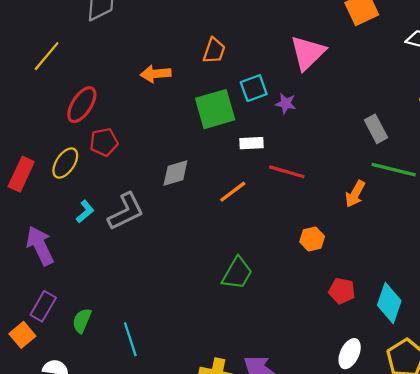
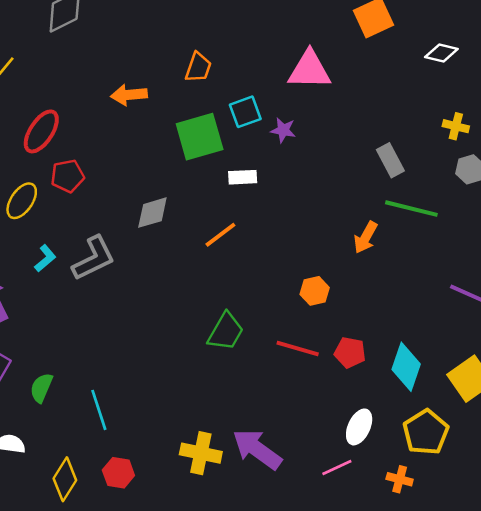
pink triangle: (308, 53) -> (309, 70), turned 45
red line: (287, 172) -> (298, 349), moved

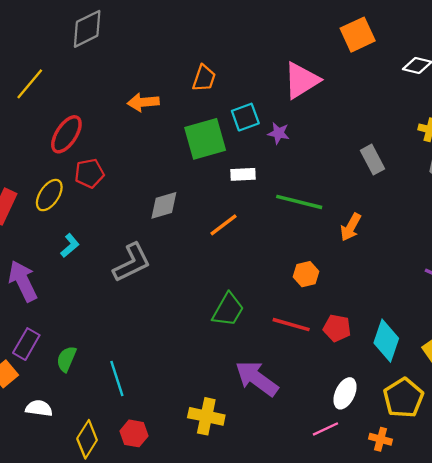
pink triangle: (309, 70) -> (301, 80), turned -33
green line: (411, 209) -> (299, 202), moved
gray L-shape: (94, 258) -> (132, 263), moved
purple arrow: (257, 449) -> (257, 378), moved

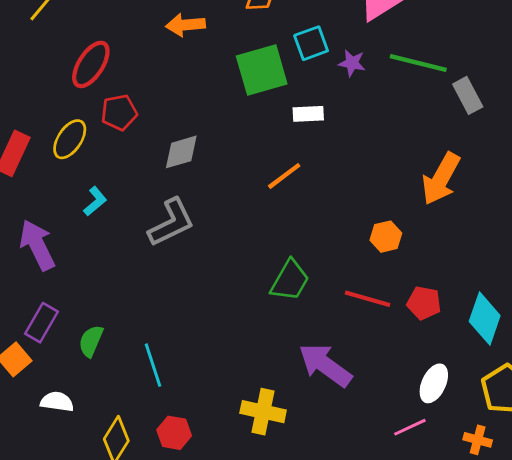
green line: (299, 202) -> (418, 63), moved
gray diamond: (164, 205) -> (181, 152), moved
orange arrow: (351, 227) -> (441, 179), size x1.5

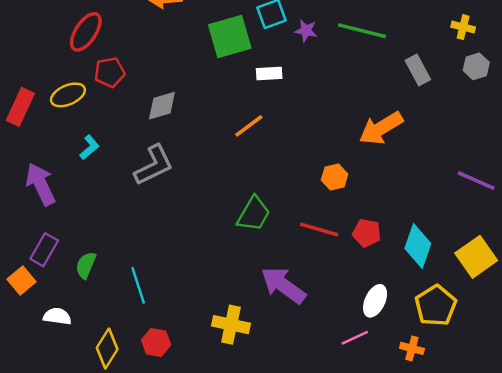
gray rectangle: (468, 95) -> (418, 70), moved
yellow ellipse: (70, 139) -> (68, 95), turned 32
orange arrow: (441, 179) -> (381, 128), turned 30

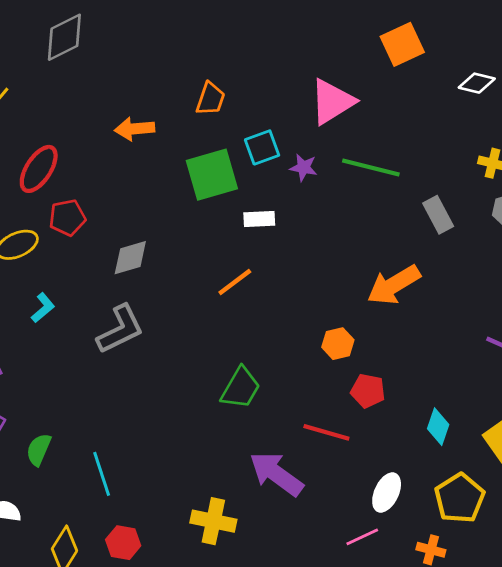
red line: (319, 229) -> (326, 432), moved
red pentagon: (367, 233) -> (368, 391), moved
cyan diamond: (418, 246) -> (438, 427), size x0.7

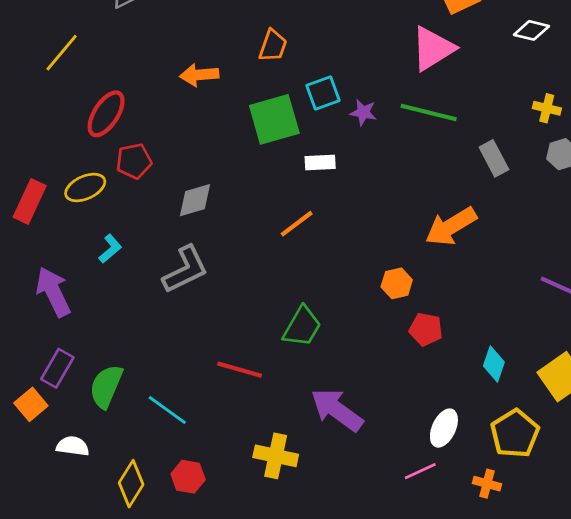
pink triangle: (332, 102) -> (433, 48), moved
red line: (326, 432) -> (240, 370), moved
green semicircle: (39, 450) -> (106, 386), size x1.4
cyan line: (102, 474) -> (167, 410), turned -36

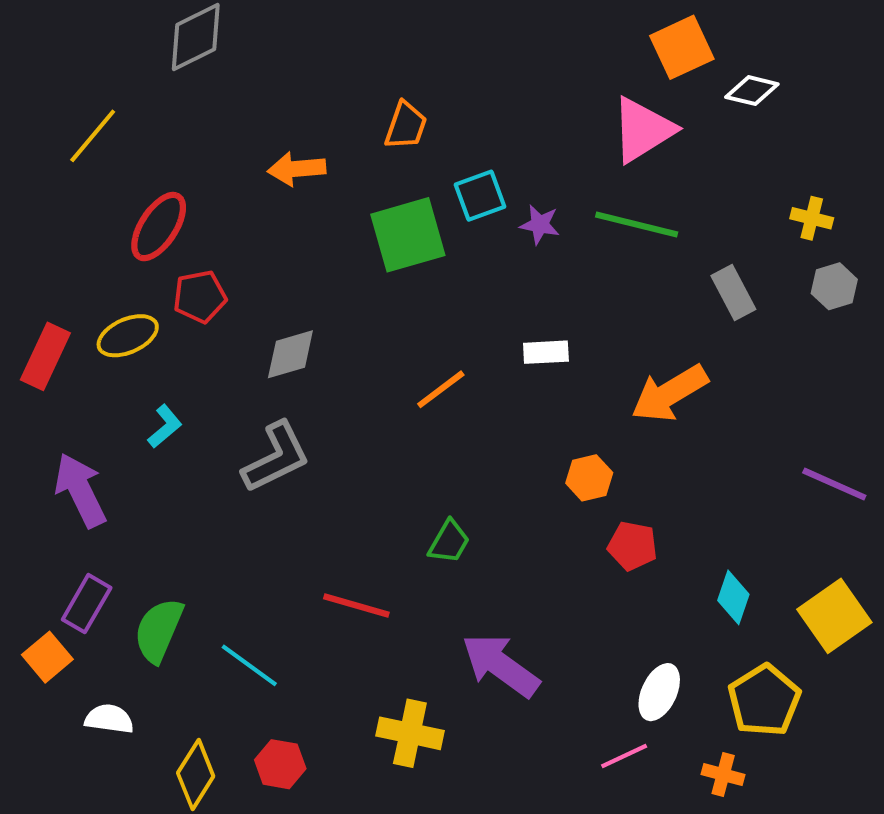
white diamond: (531, 30) -> (752, 91), moved
white rectangle: (320, 162) -> (546, 352), moved
green trapezoid: (302, 327) -> (449, 542), size x0.7

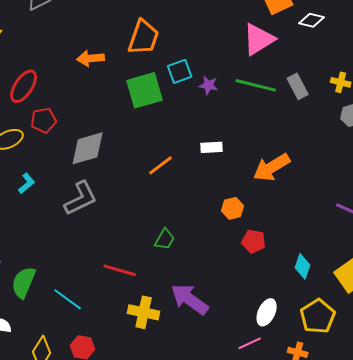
orange trapezoid: (406, 126) -> (144, 37), size x1.5
gray rectangle: (733, 292) -> (298, 86), moved
gray diamond: (290, 354) -> (88, 148), size x1.4
yellow cross: (410, 733) -> (144, 312), moved

